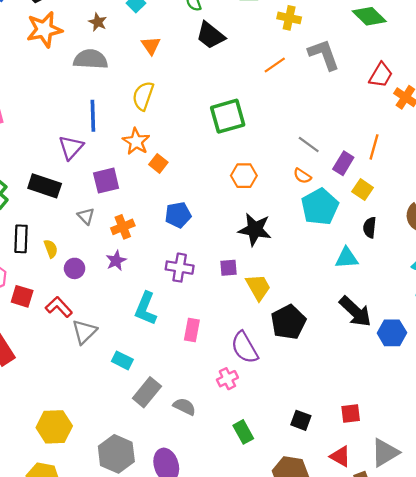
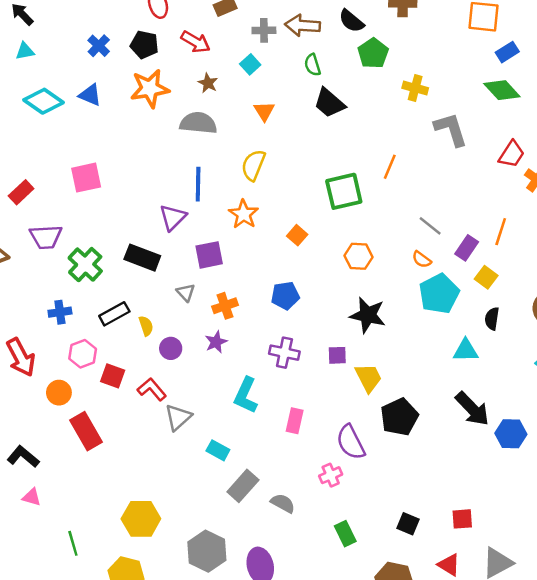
orange line: (275, 65) -> (390, 167), moved, turned -35
orange square: (158, 163) -> (297, 235), moved
black rectangle: (21, 239) -> (114, 314), turned 56

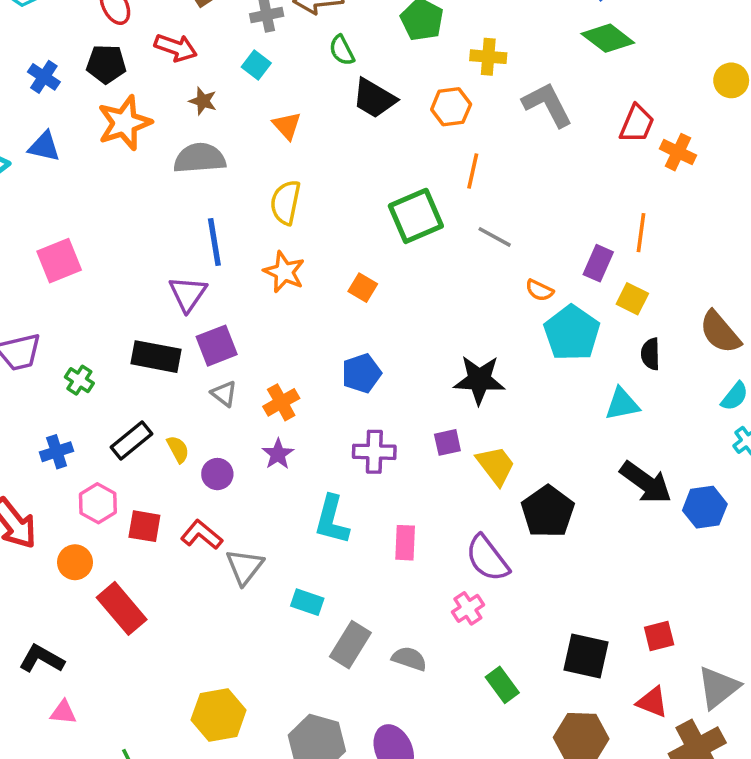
gray line: (430, 226) -> (495, 237), moved
purple square: (209, 255) -> (217, 346), moved
orange hexagon: (358, 256) -> (451, 107), moved
green cross: (85, 265) -> (79, 380), size x0.6
black square: (408, 524) -> (586, 656), size x1.5

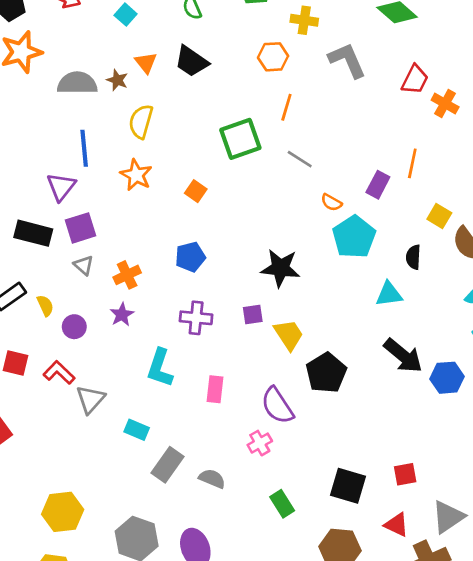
black trapezoid: (374, 98) -> (192, 61), moved
brown star: (203, 101) -> (117, 80), moved
yellow square: (632, 299) -> (439, 216), moved

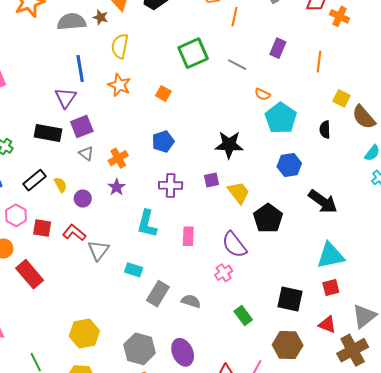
orange line: (286, 107) -> (235, 17), moved
purple rectangle: (378, 185) -> (278, 48), moved
cyan triangle: (389, 294) -> (330, 255), moved, size x1.4
blue hexagon: (447, 378) -> (289, 165), moved

